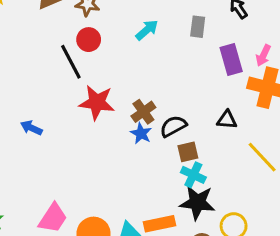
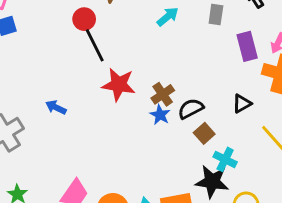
red circle: (89, 40) -> (84, 19), moved
black triangle: (227, 120) -> (242, 104), turned -36
brown square: (188, 152) -> (204, 133), turned -30
cyan cross: (193, 175) -> (225, 159), moved

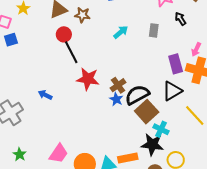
purple rectangle: (247, 46) -> (176, 64), moved
black triangle: (242, 104) -> (172, 91), size x1.5
black semicircle: (191, 109) -> (137, 95), size x1.4
brown square: (204, 133) -> (147, 112), size x1.6

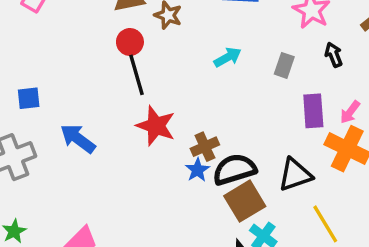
blue square: (11, 40) -> (29, 98), moved
purple rectangle: (176, 64) -> (313, 111), moved
blue arrow: (45, 95) -> (78, 139), size x1.5

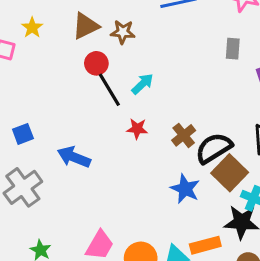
cyan arrow: (228, 57) -> (143, 84), moved
red star: (156, 126) -> (137, 129), size x0.6
blue star: (197, 170) -> (185, 189), moved, size x1.4

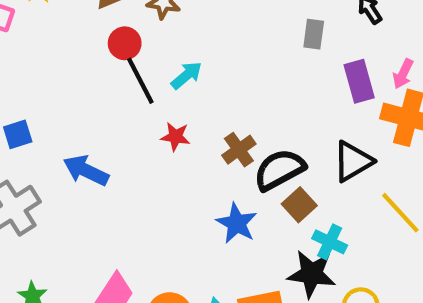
brown square: (230, 173) -> (299, 205), size x0.7

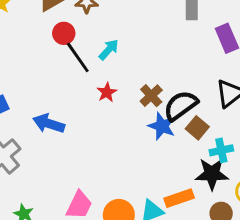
red star: (175, 137) -> (107, 92), turned -30
blue star: (237, 223) -> (162, 126), moved
cyan cross: (330, 242) -> (221, 150), turned -30

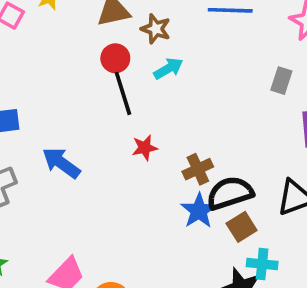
cyan arrow: (109, 50) -> (168, 68), moved

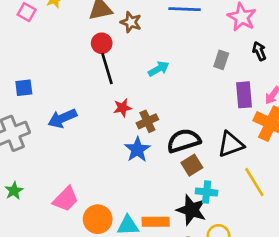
cyan arrow: (168, 68) -> (159, 69), moved
blue arrow: (61, 163) -> (62, 118), turned -60
brown cross: (198, 169) -> (147, 121), moved
blue star: (199, 211) -> (137, 150), moved

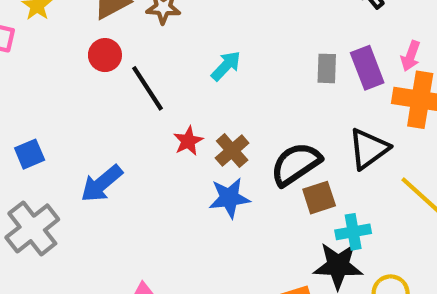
red circle: (102, 43) -> (105, 55), moved
gray rectangle: (221, 60) -> (327, 68), moved
blue star: (137, 150) -> (229, 198), turned -30
brown square: (192, 165) -> (319, 198), turned 30

